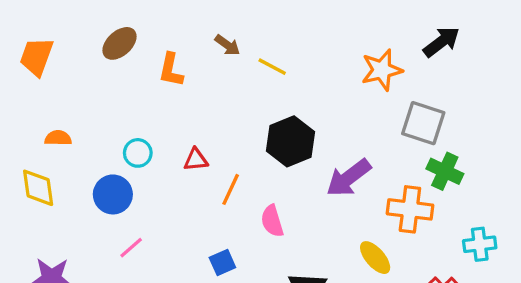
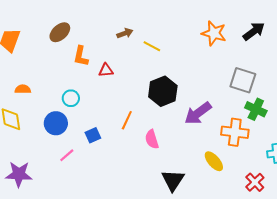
brown arrow: (227, 45) -> (125, 33), turned -56
orange L-shape: (171, 70) -> (81, 56), moved
orange star: (382, 70) -> (214, 33), moved, turned 30
red triangle: (196, 160) -> (106, 70), moved
blue square: (222, 263) -> (93, 135), moved

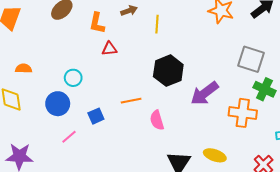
yellow line: (152, 46) -> (157, 24), turned 66
orange L-shape: (81, 56) -> (97, 23), moved
orange line: (127, 120) -> (131, 101), turned 54
yellow ellipse: (214, 161) -> (215, 155), moved, turned -30

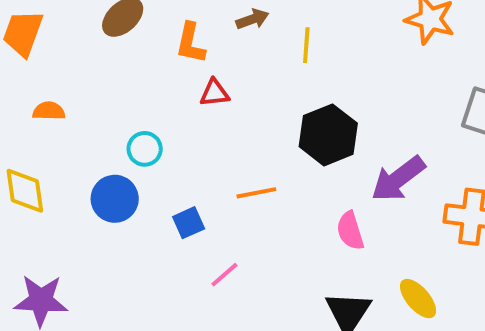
orange semicircle: (24, 69) -> (49, 111), moved
pink semicircle: (157, 120) -> (350, 231), moved
pink line: (69, 137) -> (224, 275), moved
yellow ellipse: (215, 155) -> (418, 299), turned 30

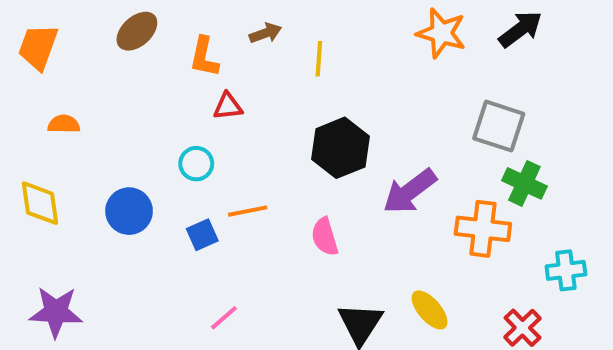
cyan circle: (145, 149) -> (196, 164), moved
orange line: (256, 193) -> (248, 211), moved
pink semicircle: (350, 231) -> (325, 237), moved
pink line: (224, 275) -> (224, 318), moved

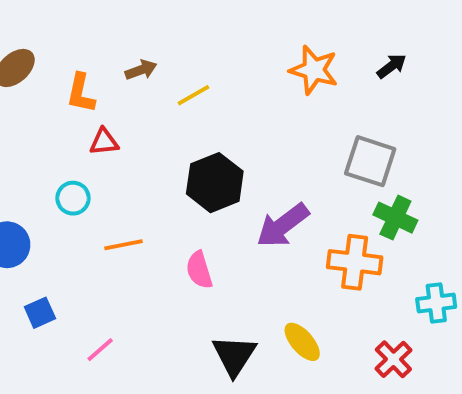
black arrow: (520, 29) -> (392, 66), size x0.7
yellow line: (319, 59) -> (193, 95), turned 56
blue square: (202, 235) -> (40, 313), moved

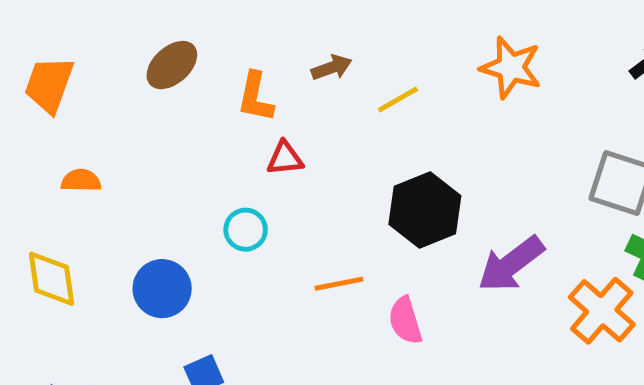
orange star: (314, 70) -> (511, 68), moved
orange line: (123, 245) -> (339, 284), moved
orange cross: (355, 262) -> (602, 311), turned 34

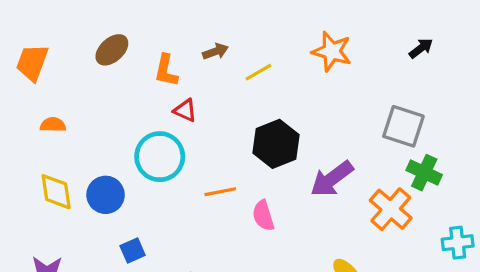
red triangle: (285, 158) -> (185, 110), turned 30
cyan circle: (246, 230) -> (160, 157), size x1.8
yellow diamond: (52, 279) -> (56, 192), moved

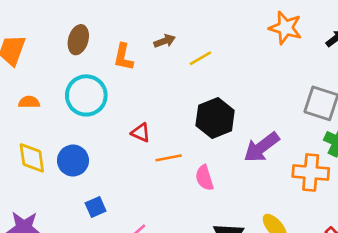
brown ellipse: (112, 50) -> (78, 40), turned -32
orange star: (332, 51) -> (285, 28), moved
red triangle: (185, 110) -> (141, 133), moved
cyan circle: (160, 157) -> (86, 95), moved
orange cross: (391, 209) -> (311, 172), turned -36

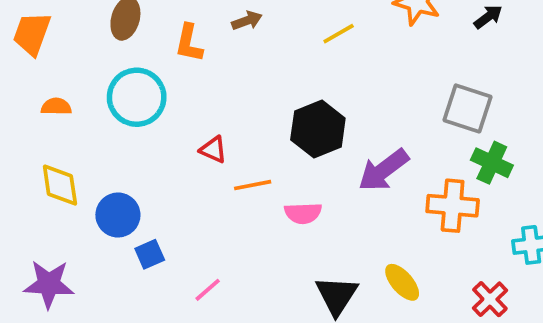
yellow line: (200, 58) -> (339, 34), moved
blue circle: (73, 161) -> (118, 215), moved
pink semicircle: (204, 178) -> (303, 213), turned -75

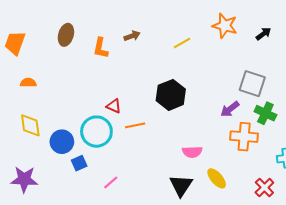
cyan circle: (137, 97) -> (96, 132), moved
purple arrow: (383, 170) -> (230, 109), moved, size x0.7
pink semicircle: (303, 213) -> (192, 152), moved

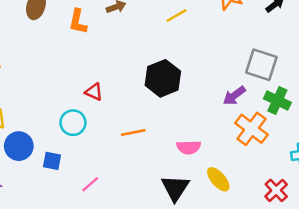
orange line: (135, 125) -> (133, 133), moved
cyan circle: (96, 132) -> (73, 123), size x0.7
orange cross: (244, 137) -> (252, 129), turned 32
blue circle: (62, 142) -> (19, 146), moved
blue square: (79, 163) -> (52, 161), turned 35

